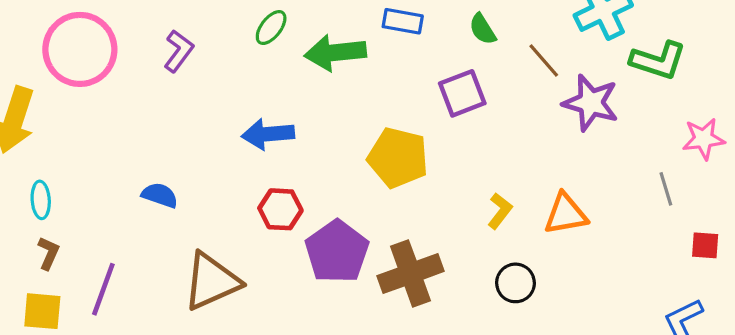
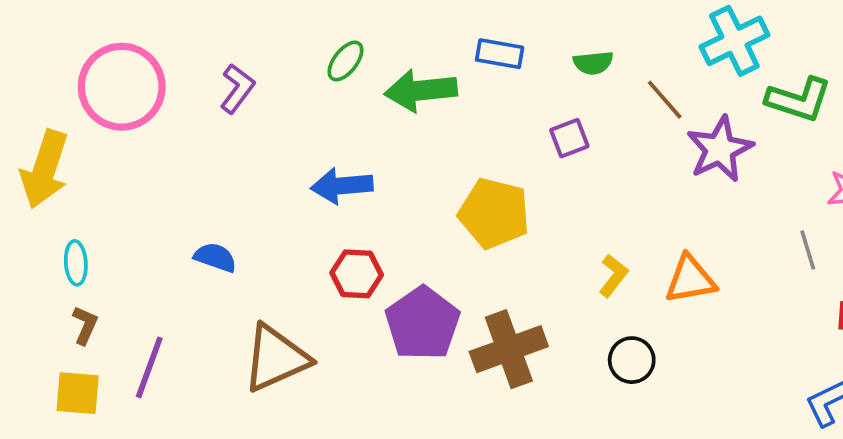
green semicircle: (483, 29) -> (593, 63), turned -64
purple square: (462, 93) -> (569, 138), size x0.7
purple star: (591, 103) -> (720, 149), turned 30

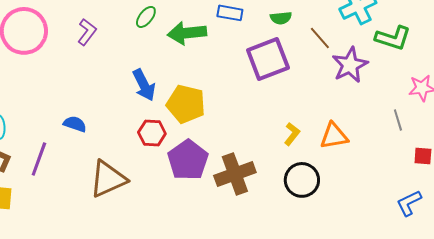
purple square: (569, 138) -> (268, 59), size x2.0
blue arrow: (342, 186) -> (144, 85), turned -112
yellow pentagon: (494, 213) -> (186, 104), moved
black circle: (632, 360) -> (302, 180), size x1.4
purple line: (149, 367) -> (39, 159), moved

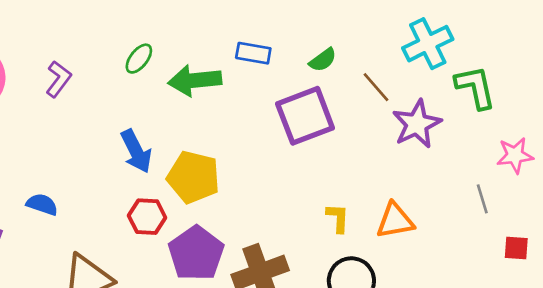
green semicircle: (281, 18) -> (323, 60), turned -30
green L-shape: (393, 38) -> (475, 87), turned -120
yellow L-shape: (292, 134) -> (338, 218), turned -35

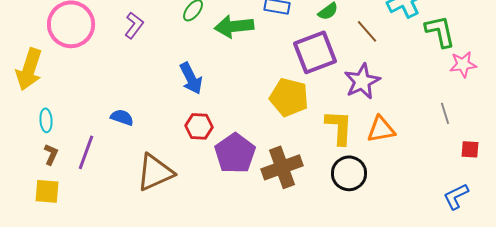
purple star: (417, 124) -> (362, 81), moved
pink star: (515, 155) -> (463, 64), moved
yellow pentagon: (193, 177) -> (289, 97), moved
yellow L-shape: (338, 218) -> (339, 127), size x1.6

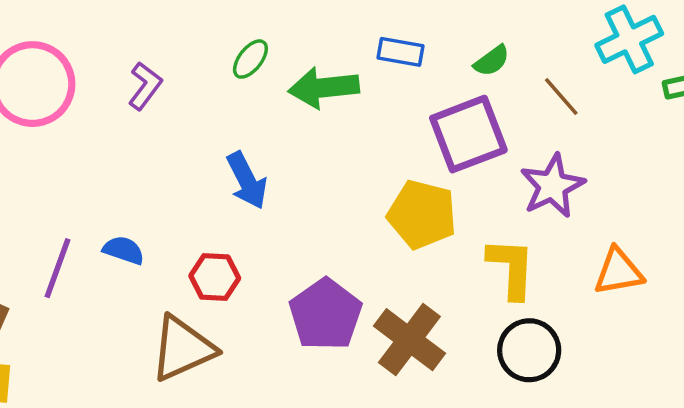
red hexagon: (199, 126) -> (215, 277), moved
orange triangle: (381, 129) -> (619, 272), moved
purple line: (86, 152) -> (57, 268), moved
brown cross: (282, 167) -> (409, 340), turned -33

